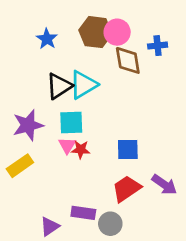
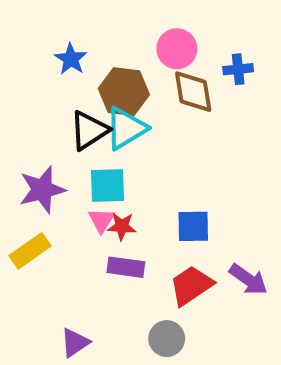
brown hexagon: (95, 32) -> (124, 92), moved
purple rectangle: (83, 213) -> (126, 267), moved

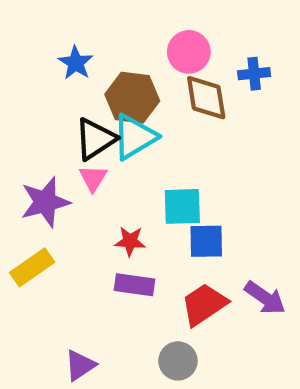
cyan square: (108, 186) -> (182, 206), moved
pink triangle: (101, 220) -> (93, 178), moved

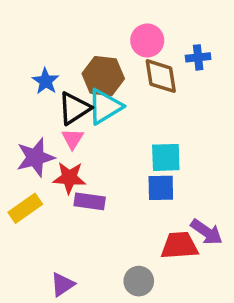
blue star: (76, 63) -> (46, 81), moved
cyan square: (182, 206) -> (166, 157), moved
red star: (130, 241) -> (69, 178), moved, size x1.4
purple rectangle: (134, 285) -> (90, 201), moved
red trapezoid: (204, 304) -> (179, 245), moved, turned 30

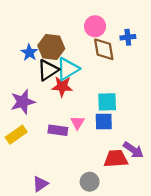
brown hexagon: (103, 76) -> (51, 47), moved
pink triangle: (73, 139) -> (78, 123), moved
red star: (69, 178) -> (62, 86), moved

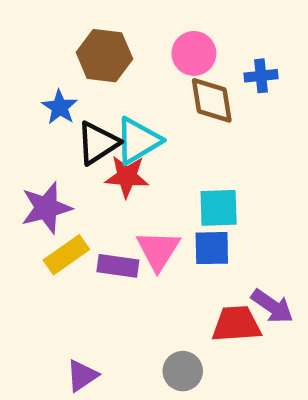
brown hexagon: (51, 47) -> (104, 56), moved
pink triangle: (78, 123) -> (158, 250), size x1.5
yellow rectangle: (16, 135) -> (66, 255), moved

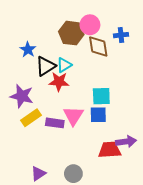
brown hexagon: (104, 56) -> (71, 33), moved
cyan triangle: (138, 141) -> (64, 65), size x0.7
purple star: (46, 208) -> (22, 96), turned 30
purple arrow: (272, 306) -> (126, 142), turned -42
gray circle: (183, 371) -> (73, 174), moved

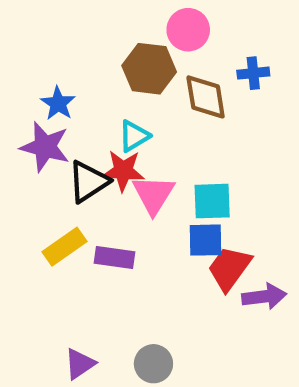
pink circle: (90, 25) -> (188, 30), moved
black triangle: (45, 66) -> (88, 182), moved
purple star: (22, 96) -> (45, 147), moved
pink triangle: (73, 116) -> (153, 195), moved
red trapezoid: (110, 150) -> (229, 268), moved, turned -50

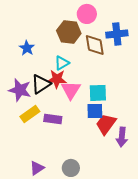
blue cross: (253, 73) -> (117, 34), size x1.5
purple star: (45, 147) -> (20, 90), moved
purple arrow: (264, 296) -> (122, 137), turned 102

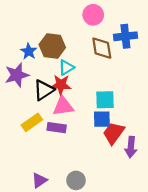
brown hexagon: (69, 32) -> (52, 46), moved
purple star: (20, 90) -> (17, 75), moved, turned -30
pink triangle: (71, 90) -> (63, 106), moved, turned 50

